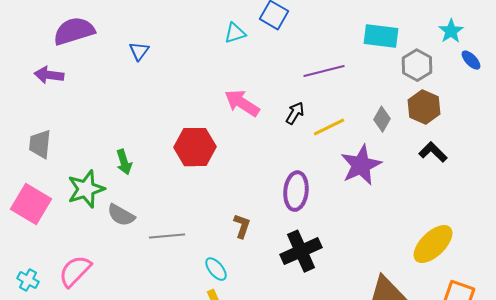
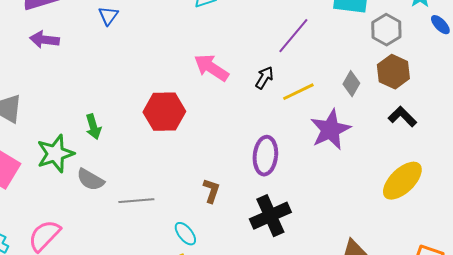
purple line: (324, 71) -> (293, 36), turned -36
purple arrow: (49, 75) -> (44, 40), moved
yellow ellipse: (433, 244) -> (402, 181), moved

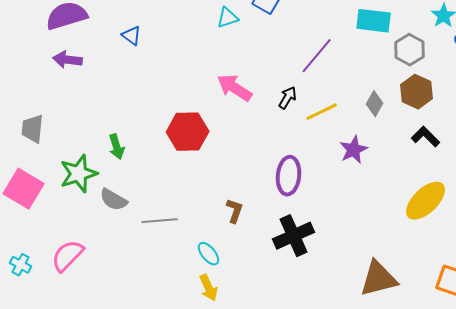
blue triangle: (108, 16) -> (132, 36), turned -30
purple star: (330, 130) -> (354, 150), size x0.7

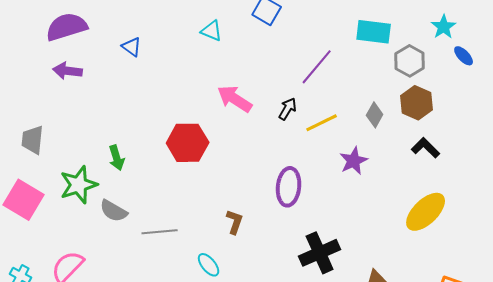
cyan triangle: (228, 18) -> (212, 31), moved, turned 40
black cross: (294, 236) -> (320, 253), moved

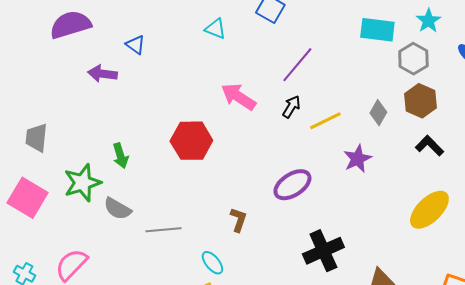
cyan star: (444, 27) -> (428, 21), moved
purple line: (317, 67) -> (297, 65), moved
purple arrow: (68, 71) -> (102, 74), moved
purple ellipse: (289, 187) -> (292, 185), turned 51

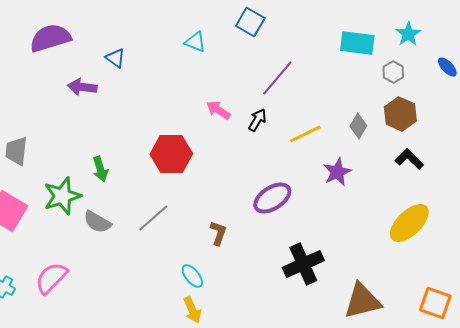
gray hexagon: (413, 59) -> (393, 72), size x0.7
pink arrow: (238, 97) -> (218, 110), size x0.7
black arrow: (291, 107) -> (257, 120), moved
gray line: (163, 230) -> (153, 218), moved, turned -36

